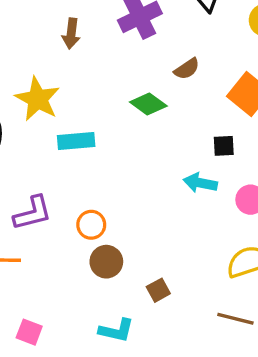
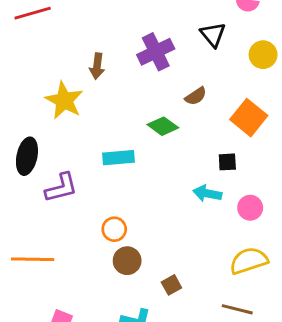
yellow star: (38, 99) -> (64, 100), moved
cyan rectangle: (76, 141) -> (119, 158), moved
purple L-shape: (33, 213) -> (61, 188), moved

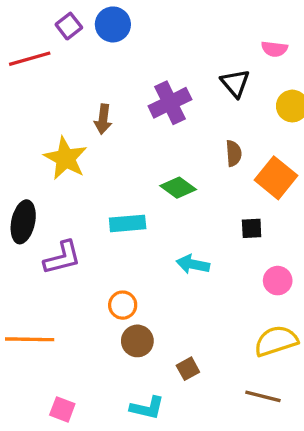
brown semicircle: (196, 96) -> (234, 153), moved, turned -60
cyan arrow: (207, 193) -> (193, 264), moved

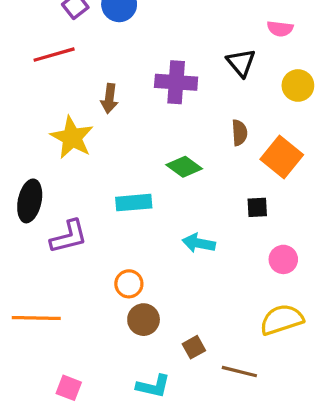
red line: (30, 59) -> (54, 55), moved
purple cross: (170, 103) -> (176, 82), turned 30
brown line: (263, 396) -> (239, 372), moved

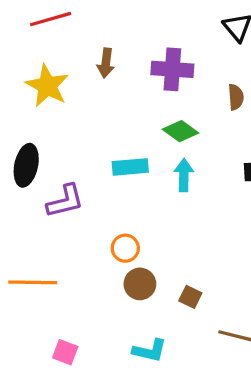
purple cross: (176, 82) -> (172, 69), moved
yellow star: (72, 138) -> (47, 86), moved
cyan arrow: (199, 243) -> (184, 175), moved, turned 80
brown square: (194, 347) -> (190, 297), moved, turned -35

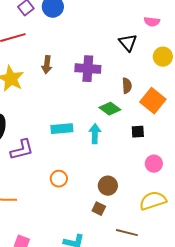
green diamond: (181, 131) -> (110, 109), moved
brown circle: (140, 284) -> (108, 186), moved

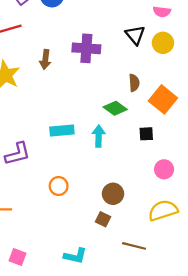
yellow circle: (163, 57) -> (163, 43), moved
purple cross: (88, 69) -> (86, 48), moved

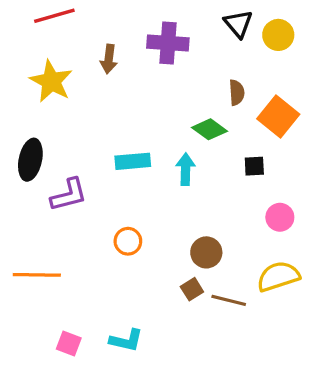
brown square: (103, 219) -> (192, 289), turned 32
brown line: (134, 246) -> (229, 300), moved
cyan L-shape: (75, 256) -> (126, 340), moved

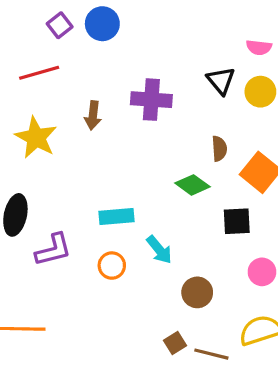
black square: (254, 166) -> (237, 221), size x1.4
cyan arrow: (186, 169) -> (159, 250), moved, turned 140
orange circle: (128, 241) -> (112, 266), moved
brown circle: (206, 252) -> (197, 292), moved

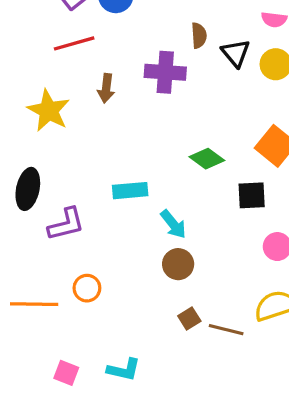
red line: (39, 73) -> (74, 43), moved
brown semicircle: (219, 149) -> (199, 35), moved
orange circle: (112, 266) -> (87, 288), moved
brown circle: (197, 292) -> (178, 264), moved

